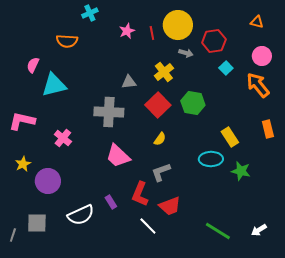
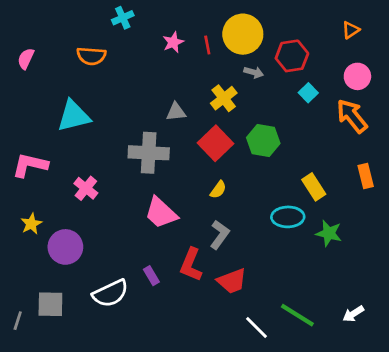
orange triangle: (257, 22) -> (351, 30), turned -48
pink semicircle: (33, 65) -> (26, 59), moved
gray L-shape: (161, 172) -> (220, 235), turned 145
white line: (148, 226) -> (256, 327), moved

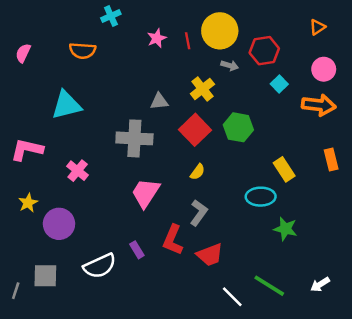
orange arrow: (352, 116) -> (319, 105), turned 136
pink trapezoid: (161, 213) -> (146, 193), turned 80
green star: (329, 233) -> (285, 229), moved

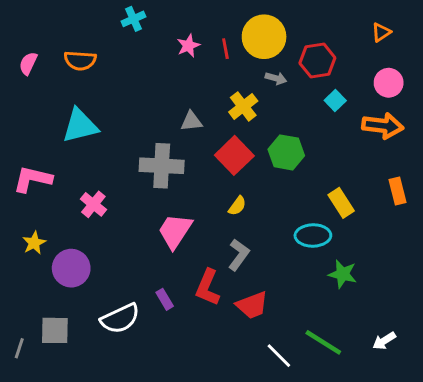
orange semicircle: (82, 51) -> (80, 60), moved

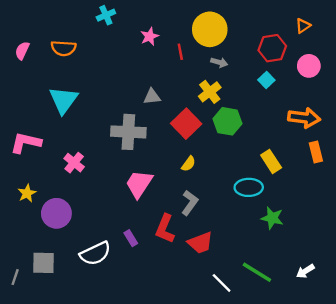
red line: (225, 49) -> (180, 52), moved
red hexagon: (317, 60) -> (272, 48), moved
yellow cross: (243, 106) -> (210, 92), moved
cyan triangle: (80, 126) -> (63, 100), turned -40
orange arrow: (383, 126) -> (304, 118), moved

